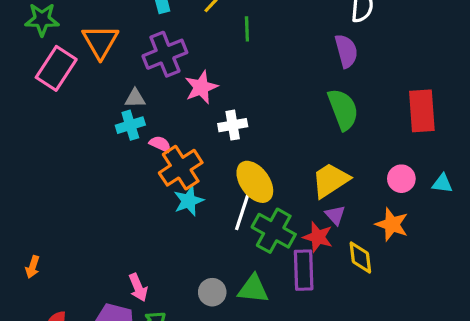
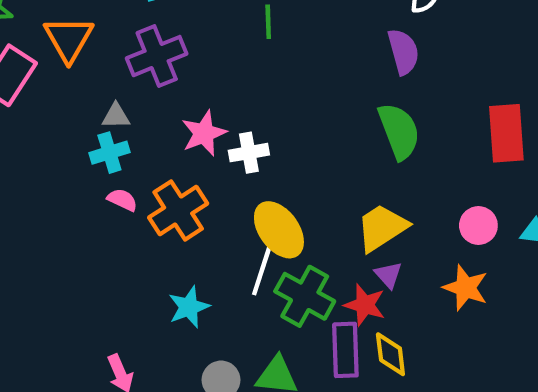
pink star: (201, 87) -> (204, 133), moved
pink semicircle: (160, 144) -> (122, 200), moved
cyan star: (189, 201) -> (189, 307), moved
yellow diamond: (360, 257) -> (390, 354), moved

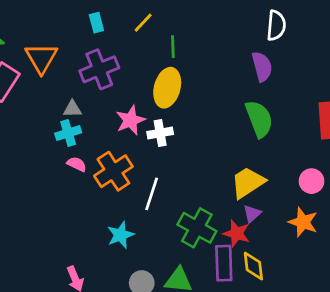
yellow ellipse: (279, 230) -> (167, 88), moved, turned 51
white line: (262, 271) -> (152, 194), moved
purple triangle: (388, 275) -> (252, 214), turned 30

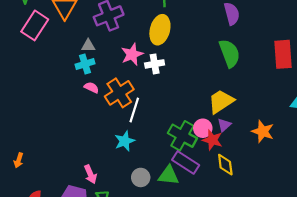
pink circle: (311, 181) -> (203, 128), moved
white line: (152, 194) -> (134, 110), moved
purple rectangle: (224, 263) -> (186, 162), moved, turned -55

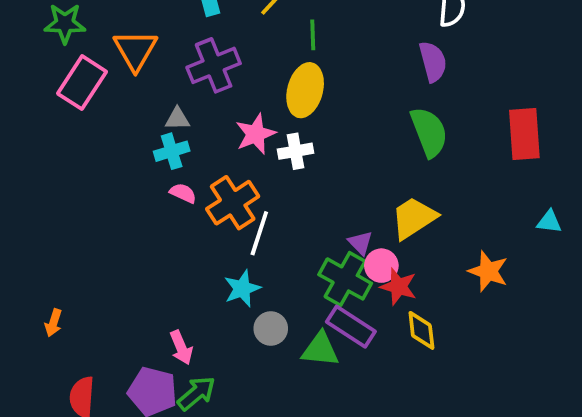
purple triangle: (224, 125) -> (360, 243), moved, turned -32
gray circle: (141, 177) -> (271, 329), moved

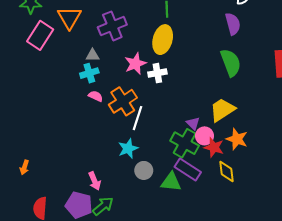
orange star: (488, 271) -> (237, 139), moved

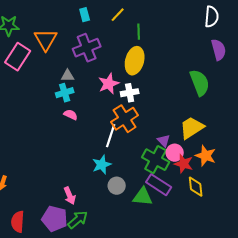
purple semicircle: (233, 24) -> (219, 50), moved
orange cross: (123, 101) -> (125, 119), moved

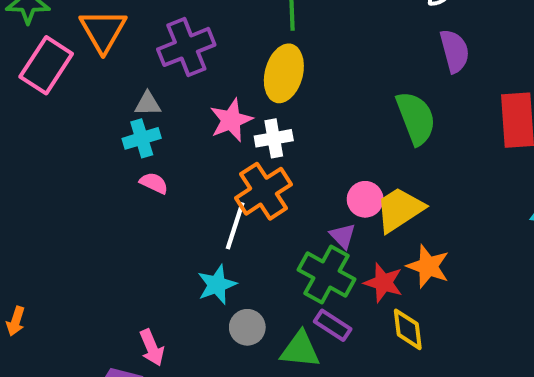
pink circle: (175, 153) -> (365, 199), moved
purple rectangle: (159, 185) -> (333, 325), size x0.7

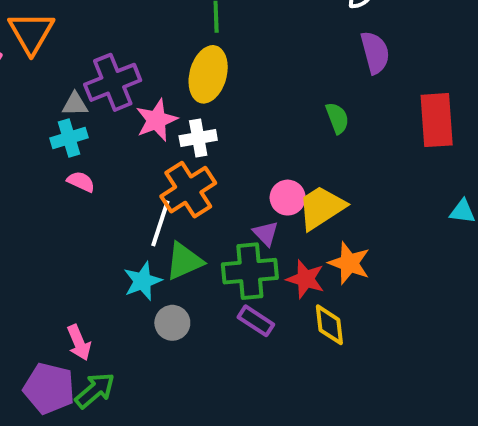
purple cross: (186, 47) -> (113, 82), moved
green semicircle: (416, 118) -> (337, 118), size x0.6
green cross: (327, 274) -> (250, 271), turned -34
green triangle: (300, 350) -> (184, 261), moved, turned -30

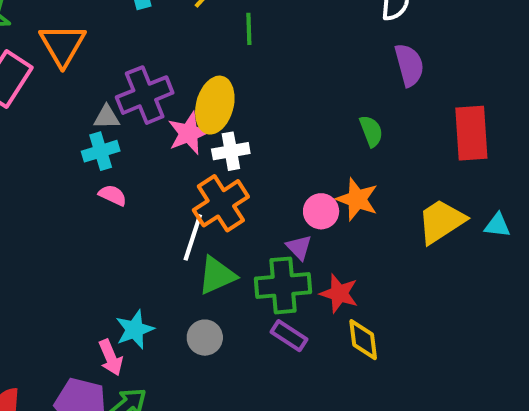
yellow ellipse: (208, 74) -> (215, 105), moved
yellow trapezoid: (321, 208) -> (441, 221), moved
orange star: (349, 263) -> (357, 199), moved
cyan star: (143, 281) -> (135, 330), moved

